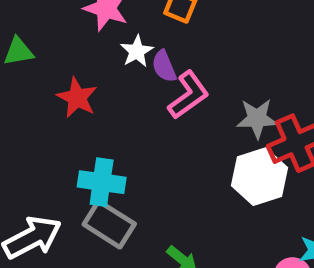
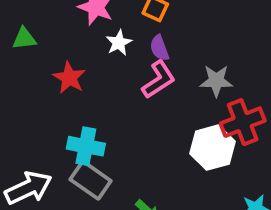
purple semicircle: (164, 66) -> (159, 48), moved
gray star: (257, 119) -> (216, 81), moved

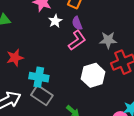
red star: (69, 78) -> (15, 58), moved, turned 30
white hexagon: (213, 148) -> (93, 75), moved

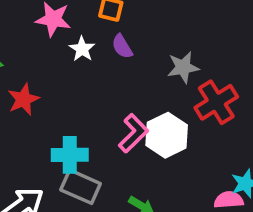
pink L-shape: (77, 40) -> (133, 133), moved
red star: (15, 58) -> (23, 99), moved

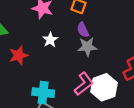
white star: (82, 49) -> (50, 40), moved
gray star: (183, 67) -> (87, 47), moved

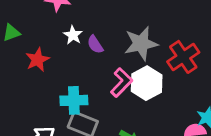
purple semicircle: (83, 30) -> (95, 44), moved
gray star: (87, 47) -> (141, 44), moved, size x1.4

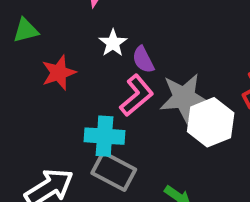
gray star: (141, 44) -> (184, 98), moved
pink L-shape: (121, 82) -> (137, 95), moved

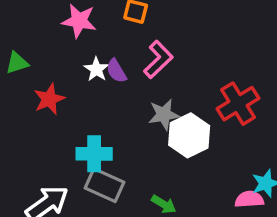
purple semicircle: (143, 60) -> (116, 71), moved
pink L-shape: (137, 95) -> (158, 60), moved
gray star: (184, 98) -> (164, 115), size x0.7

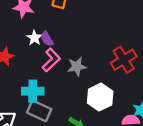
pink L-shape: (158, 60) -> (51, 60), moved
white hexagon: (189, 135) -> (100, 97), moved

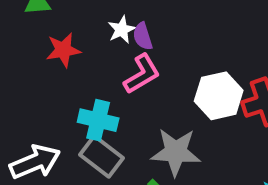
gray star: (77, 67) -> (176, 152), moved, size x1.4
white hexagon: (100, 97) -> (219, 96), moved

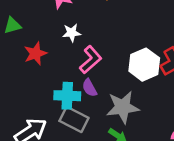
white star: (122, 30) -> (72, 33), turned 30
purple semicircle: (143, 36) -> (89, 88), moved

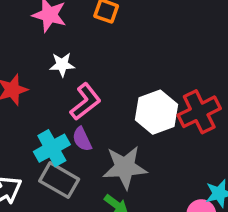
cyan cross: (67, 96) -> (52, 148), turned -35

